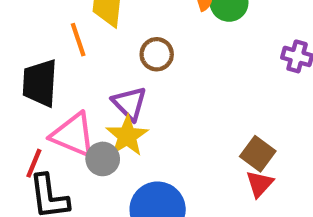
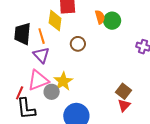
black trapezoid: (40, 83) -> (22, 34), moved
purple triangle: (129, 103) -> (41, 55), moved
pink triangle: (73, 135) -> (38, 80), turned -45

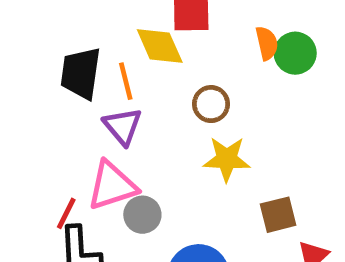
yellow diamond: (55, 21) -> (160, 46), turned -35
yellow star: (63, 81) -> (227, 159), moved, turned 30
brown square: (124, 91) -> (278, 215), moved, turned 35

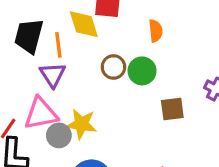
green circle: (295, 53) -> (142, 71), moved
yellow star: (227, 159) -> (81, 124), moved
brown square: (278, 215) -> (172, 109), moved

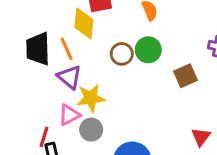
yellow diamond: (84, 24) -> (84, 24), turned 40
pink triangle: (41, 114) -> (69, 115), size x0.7
yellow star: (81, 124) -> (91, 98), moved

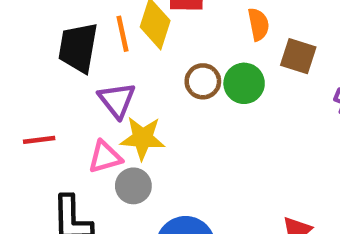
orange line: (67, 49) -> (122, 34), moved
brown square: (185, 76) -> (298, 56), moved, turned 30
red line: (44, 137) -> (39, 140), moved, turned 54

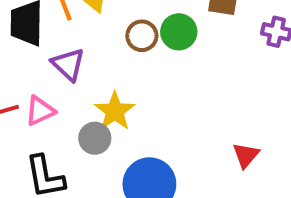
yellow star: (143, 138) -> (115, 111), moved, turned -30
pink triangle: (105, 157) -> (40, 111), moved

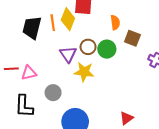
purple triangle: (68, 64) -> (68, 54), moved
yellow star: (115, 111) -> (84, 72), moved, turned 30

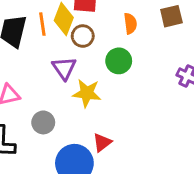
brown square: (132, 38) -> (171, 16), moved, turned -35
brown circle: (88, 47) -> (83, 36), moved
red triangle: (126, 118) -> (102, 142), moved

